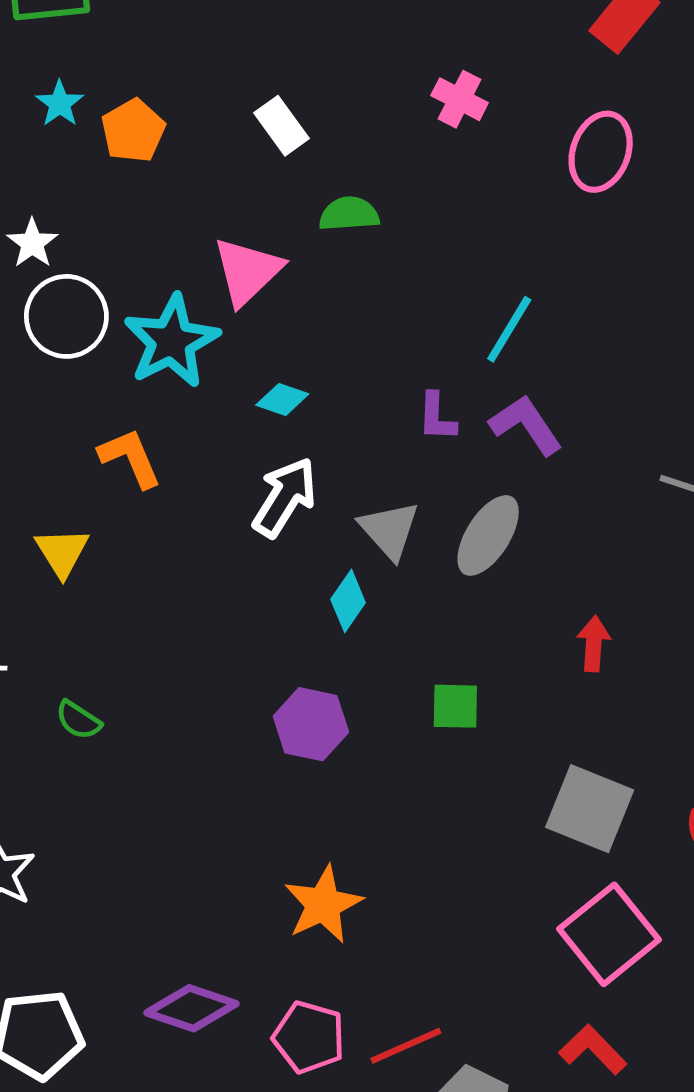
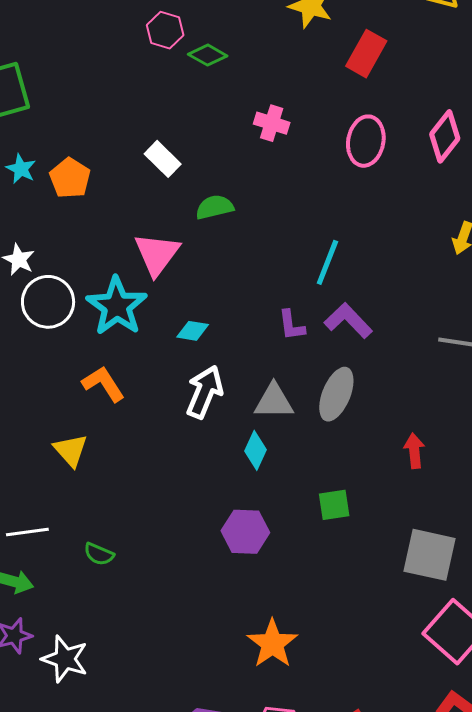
gray triangle: (389, 530) -> (274, 401), turned -39

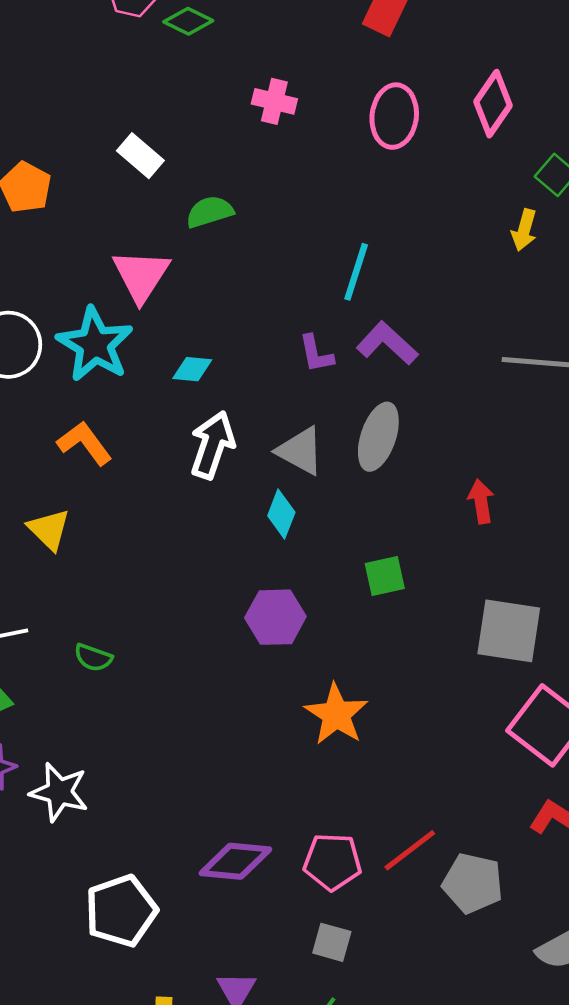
gray triangle: (274, 401) -> (300, 451), turned 33
orange star: (272, 644) -> (336, 714), moved

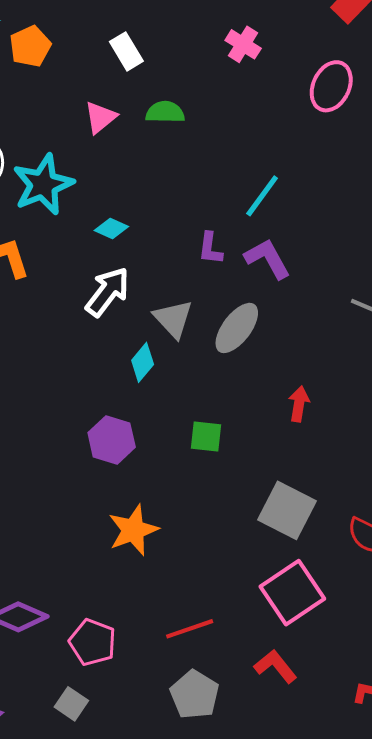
pink triangle: (141, 275) -> (100, 117), moved, size x0.7
red line: (410, 850) -> (190, 629), moved

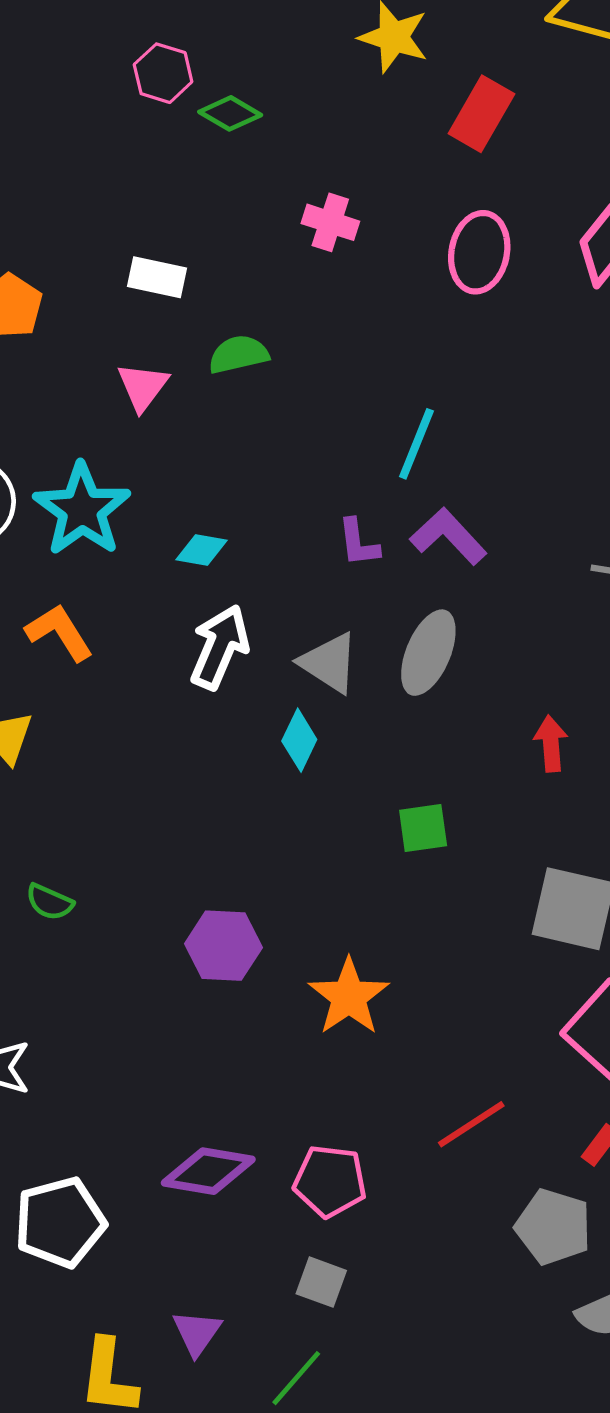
white rectangle: (126, 51) -> (157, 277), turned -33
purple hexagon: (112, 440) -> (223, 946), moved
gray pentagon: (195, 695) -> (553, 1227), moved

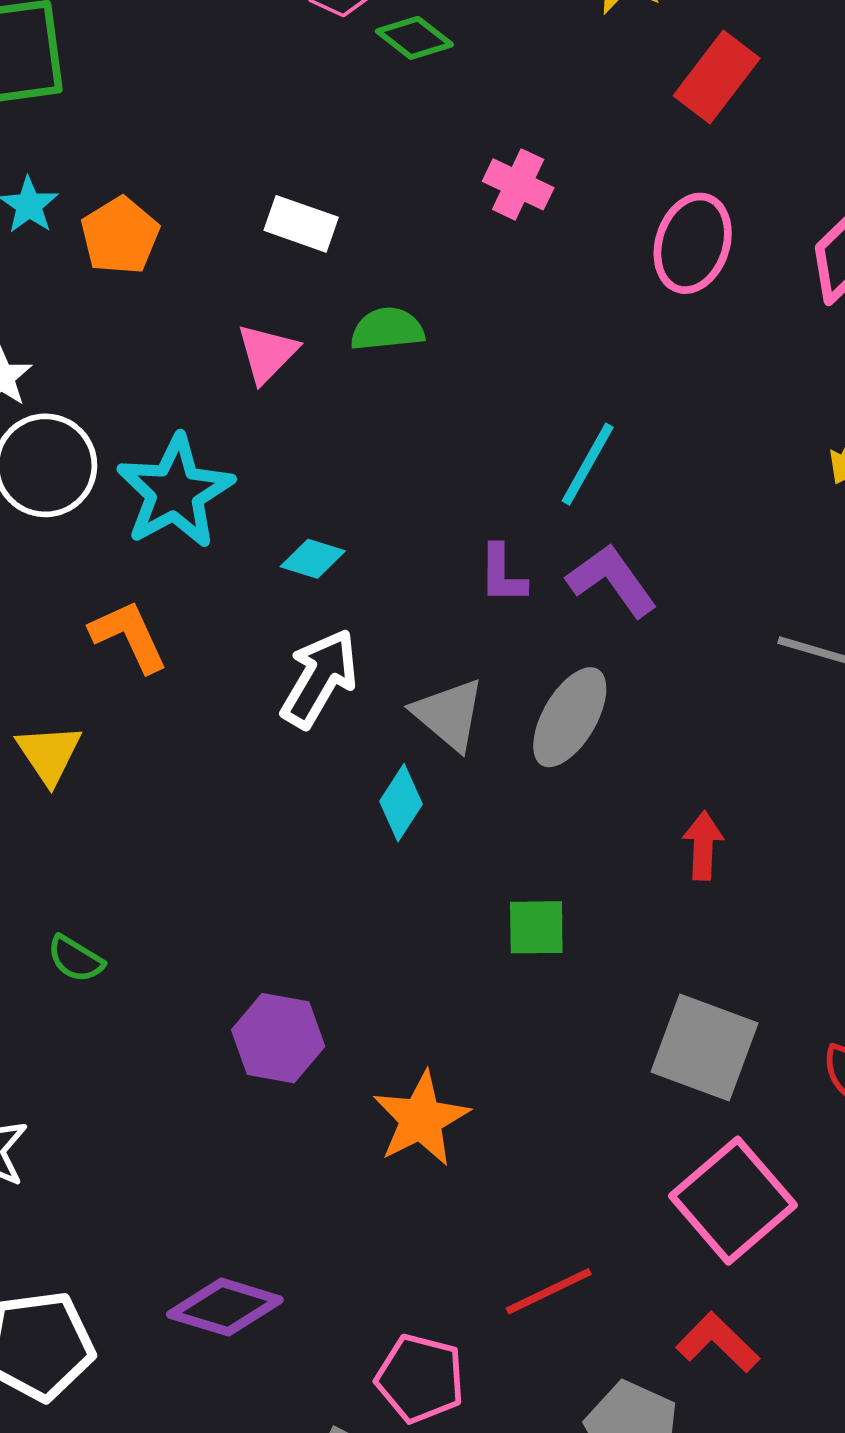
pink pentagon: (330, 1181) -> (420, 1378), moved

